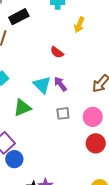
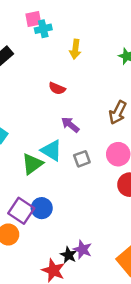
cyan triangle: (42, 85) -> (51, 150), moved
blue circle: (14, 159) -> (42, 208), moved

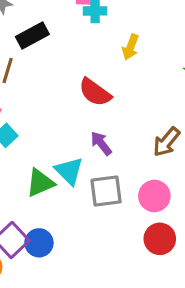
red semicircle: (57, 88) -> (95, 92), size x1.5
gray square: (82, 159) -> (106, 191), size x1.5

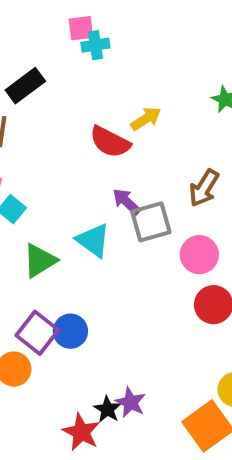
yellow arrow: (130, 47) -> (146, 119), moved, turned -135
green triangle: (40, 183) -> (40, 260), moved
gray square: (106, 191) -> (151, 222), moved

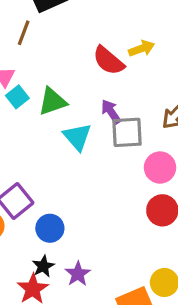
green triangle: (40, 260) -> (52, 101), moved
blue circle: (70, 331) -> (50, 228), moved
black star: (107, 409) -> (43, 266), moved

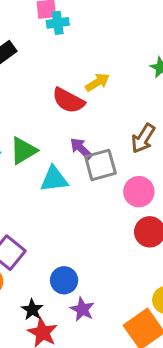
cyan triangle: (77, 137) -> (54, 179), turned -44
blue circle: (50, 228) -> (64, 280), moved
black star: (43, 266) -> (32, 310), moved

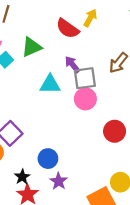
yellow arrow: (97, 82) -> (90, 18), turned -36
green triangle: (23, 151) -> (32, 47), moved
pink circle: (139, 192) -> (85, 99), moved

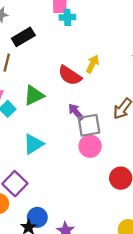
cyan triangle: (50, 84) -> (33, 144), moved, turned -30
blue circle: (48, 159) -> (37, 217), moved

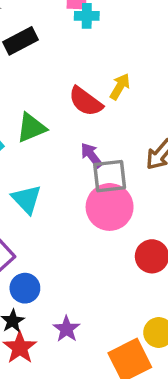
cyan triangle: (33, 144) -> (26, 199), turned -45
pink circle: (90, 146) -> (110, 207), size x1.4
blue circle: (37, 217) -> (25, 288), moved

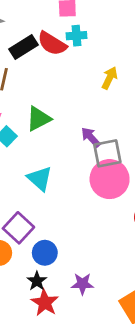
cyan cross: (87, 16) -> (77, 36), moved
red semicircle: (86, 101) -> (52, 44), moved
purple star: (67, 329) -> (82, 284), turned -30

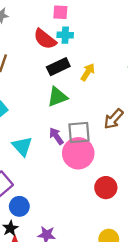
black rectangle: (23, 47) -> (58, 67), moved
green triangle: (39, 119) -> (57, 97), moved
purple arrow: (91, 137) -> (56, 136), moved

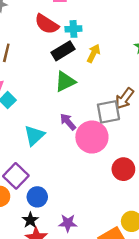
cyan cross: (65, 35) -> (73, 29), moved
gray square: (79, 132) -> (108, 112), moved
cyan triangle: (22, 146) -> (34, 135), turned 35

